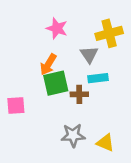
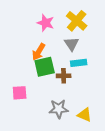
yellow cross: (109, 33) -> (77, 21), moved, turned -35
pink square: (16, 105) -> (20, 93), moved

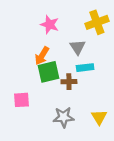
yellow cross: (77, 21) -> (97, 22), moved, turned 30
yellow triangle: (85, 115) -> (99, 117), moved, turned 35

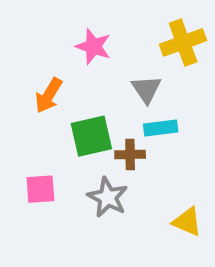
orange arrow: (42, 56) -> (49, 95), moved
gray star: (64, 117) -> (108, 197), moved, turned 30
yellow triangle: (99, 117) -> (187, 222), turned -35

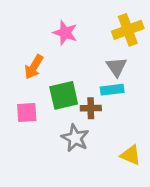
gray triangle: (146, 89) -> (116, 67), moved
pink square: (40, 189) -> (27, 112), moved

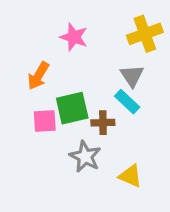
cyan rectangle: (112, 90) -> (127, 102), turned 50
pink square: (27, 112) -> (45, 121), moved
yellow triangle: (131, 155) -> (130, 176), moved

